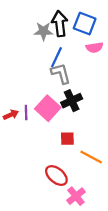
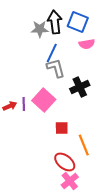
black cross: (72, 101) -> (80, 87), moved
orange line: (91, 157) -> (84, 145), turned 40
red ellipse: (56, 176) -> (65, 162), moved

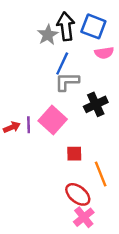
gray star: (40, 29) -> (48, 35), turned -30
gray L-shape: (56, 68) -> (67, 82), turned -75

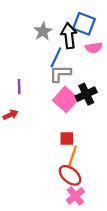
black arrow: (66, 26) -> (69, 36), moved
pink square: (53, 120) -> (66, 100), moved
purple line: (29, 125) -> (19, 87), moved
orange line: (101, 174) -> (72, 157), moved, turned 40

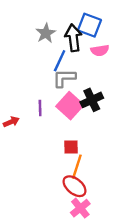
purple line: (19, 87) -> (40, 108), moved

